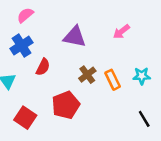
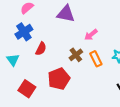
pink arrow: (121, 32) -> (91, 35), moved
purple triangle: (75, 37) -> (66, 14), moved

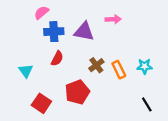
purple triangle: (66, 14) -> (84, 32), moved
blue cross: (24, 32) -> (54, 32), moved, turned 30
pink arrow: (91, 35) -> (113, 19), moved, turned -144

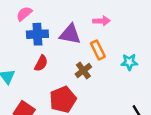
cyan star: (145, 66) -> (129, 62), moved
orange rectangle: (119, 70) -> (98, 50), moved

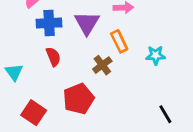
purple triangle: (70, 34) -> (87, 23), turned 50
red semicircle: (41, 63) -> (53, 57), turned -49

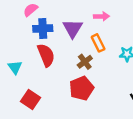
red semicircle: (53, 57) -> (46, 55), size x1.5
red pentagon: (79, 99) -> (81, 88), moved

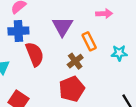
pink arrow: (101, 16) -> (104, 14), moved
blue cross: (43, 29) -> (18, 31), moved

